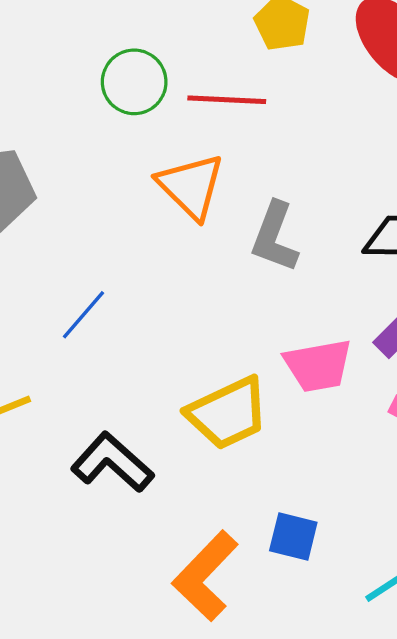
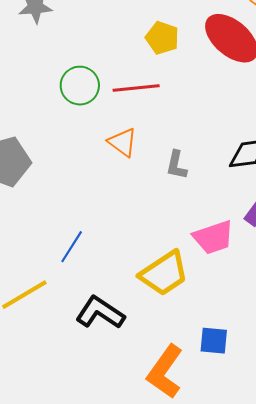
orange triangle: (191, 186) -> (122, 142), size x0.7
gray L-shape: (275, 237) -> (176, 165), size x0.7
blue line: (83, 315) -> (72, 247), moved

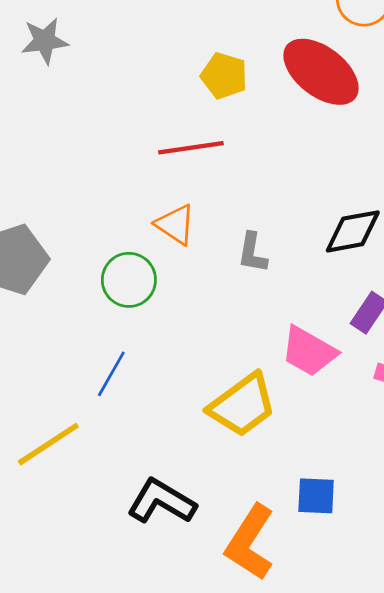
green circle: (80, 86) -> (129, 280), moved
pink trapezoid: (213, 237) -> (309, 351), turned 51
black L-shape: (100, 313) -> (162, 502), moved

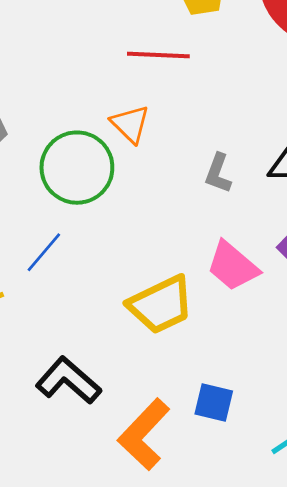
gray L-shape: (252, 253) -> (218, 173), moved
green circle: (129, 280) -> (77, 168), size x1.4

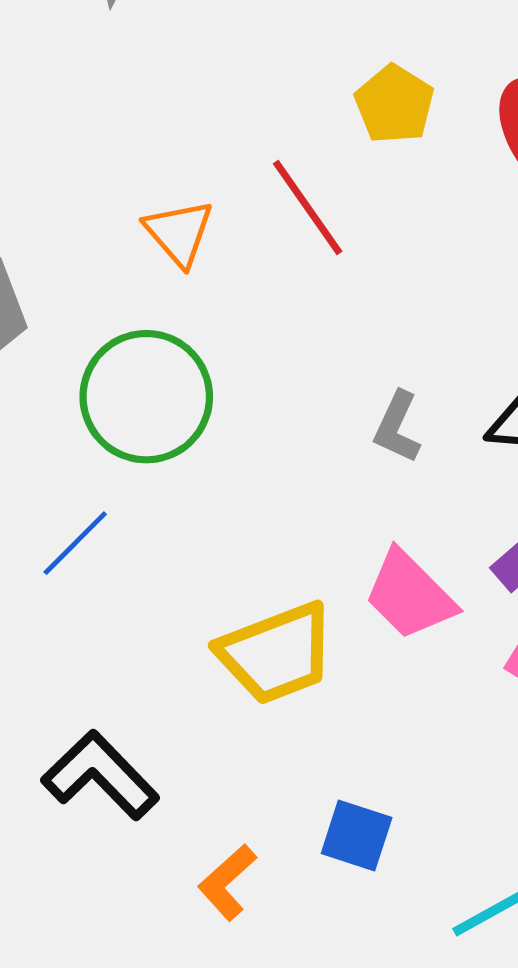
red line: (158, 55) -> (308, 208), turned 48
orange triangle: (130, 124) -> (179, 233), moved
orange L-shape: (144, 434) -> (227, 882), size x0.6

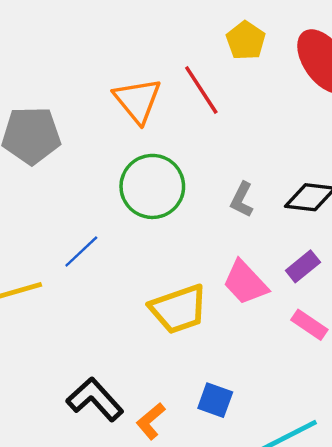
orange triangle: (179, 233) -> (138, 100), size x1.4
green circle: (146, 397) -> (152, 186), moved
black L-shape: (100, 775) -> (95, 399), moved

